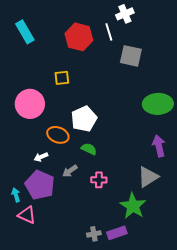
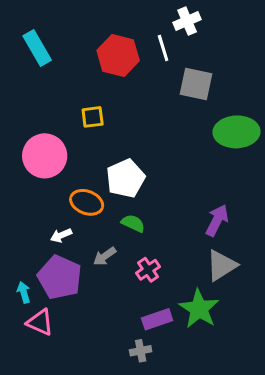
green ellipse: (158, 104) -> (237, 132), moved
purple arrow: (159, 146) -> (217, 220), moved, turned 40
pink cross: (99, 180) -> (148, 270), turned -35
purple rectangle: (117, 233) -> (157, 319), moved

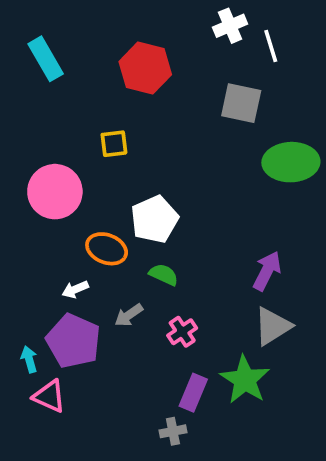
white line: (163, 48) -> (271, 46), moved
purple rectangle: (157, 319) -> (193, 393), turned -48

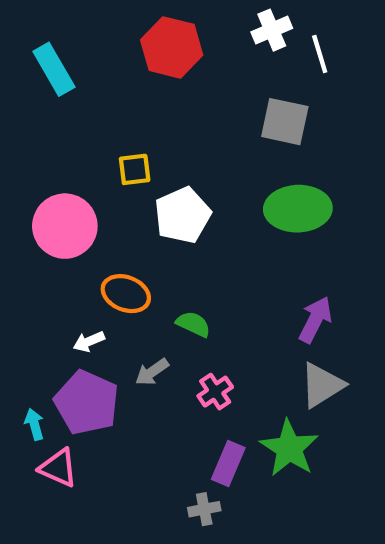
red hexagon: (145, 68) -> (172, 47), moved
green ellipse: (291, 162) -> (298, 209), moved
white pentagon: (154, 219) -> (182, 215), moved

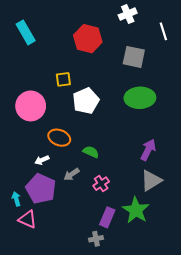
red hexagon: (172, 47) -> (88, 39), moved
white line: (320, 54) -> (163, 31), moved

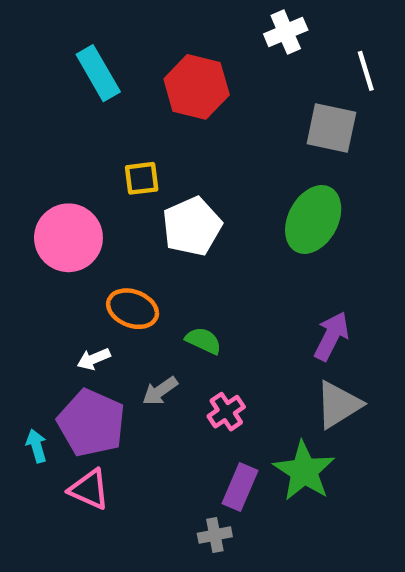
cyan rectangle: (26, 32) -> (98, 73), moved
gray square: (134, 57) -> (331, 128), moved
green ellipse: (140, 98) -> (313, 219), turned -60
pink triangle: (28, 219) -> (89, 489), moved

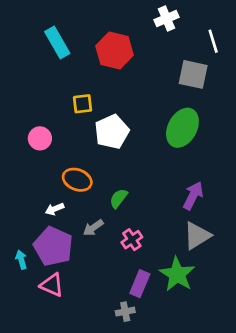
pink circle: (68, 238) -> (40, 138), size x0.6
green semicircle: (203, 341) -> (119, 198), turned -78

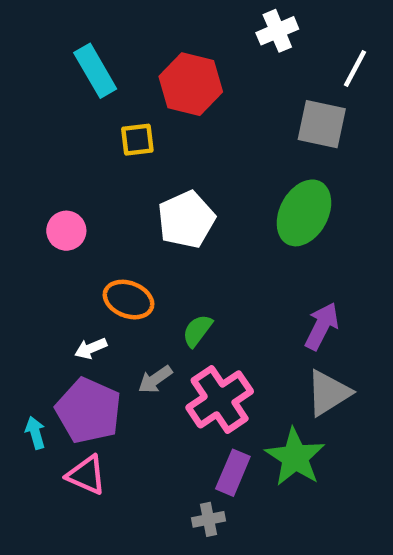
white line: (213, 41) -> (355, 69), turned 45
yellow square: (83, 104) -> (137, 140), moved
pink cross: (132, 240) -> (220, 399), size x1.8

